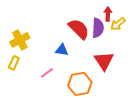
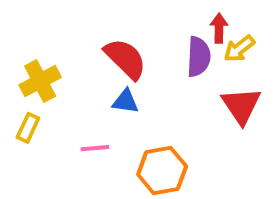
red semicircle: (79, 29) -> (125, 59), moved
red triangle: (104, 61) -> (241, 105), moved
pink line: (47, 73) -> (95, 148), turned 32

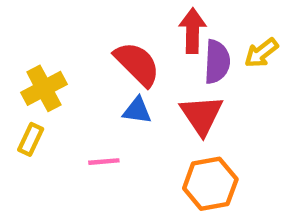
red arrow: (219, 28) -> (193, 31), moved, size x1.4
red triangle: (241, 105) -> (201, 115), moved
orange hexagon: (162, 170) -> (210, 184), moved

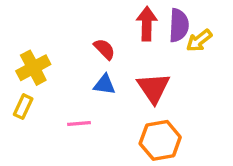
purple semicircle: (217, 62) -> (179, 25), moved
red semicircle: (137, 64) -> (104, 49), size x0.6

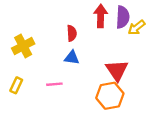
red semicircle: (104, 49) -> (72, 33), turned 42
red triangle: (153, 88) -> (117, 70), moved
yellow rectangle: (23, 107) -> (16, 85), moved

